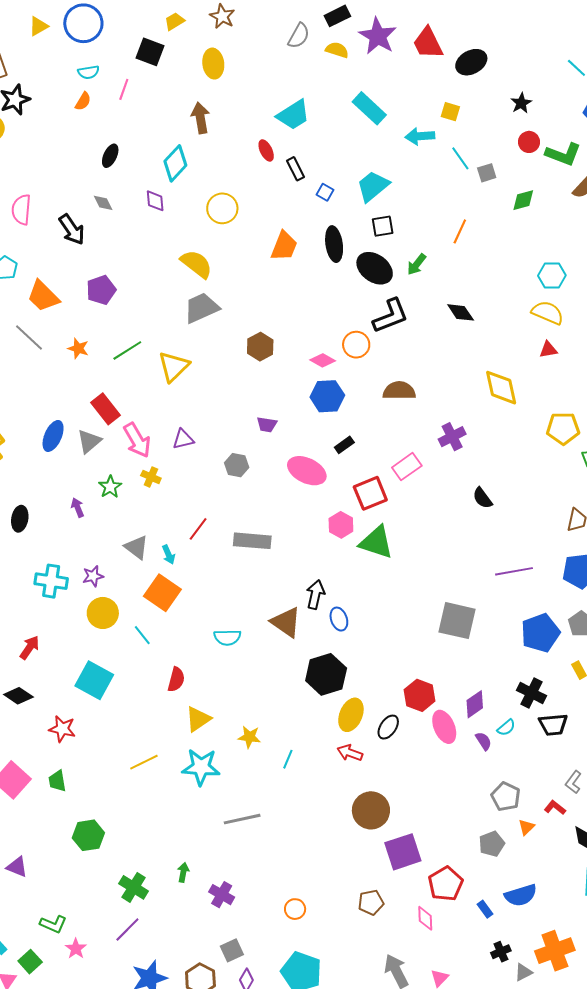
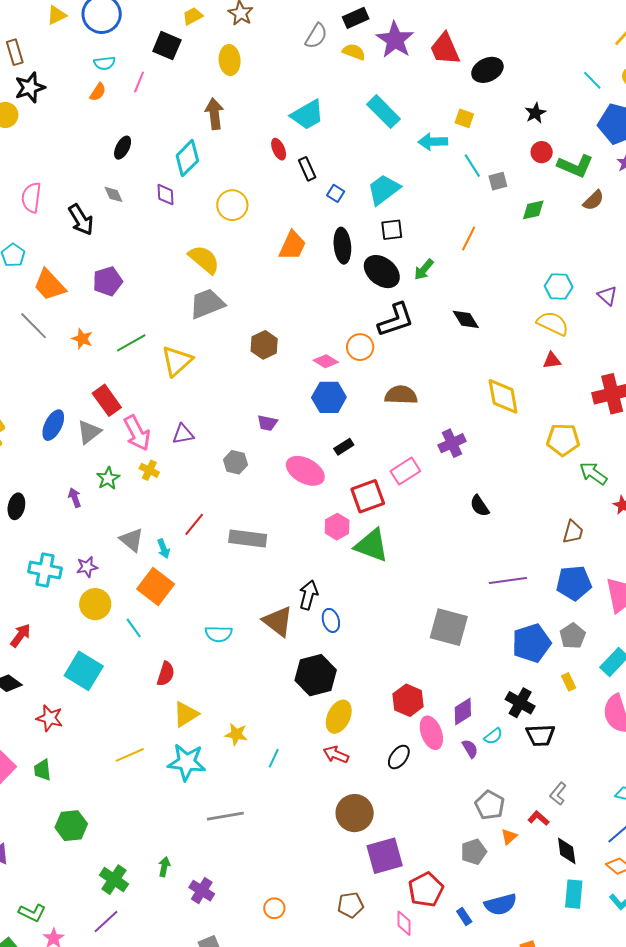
black ellipse: (388, 727) -> (399, 757), moved

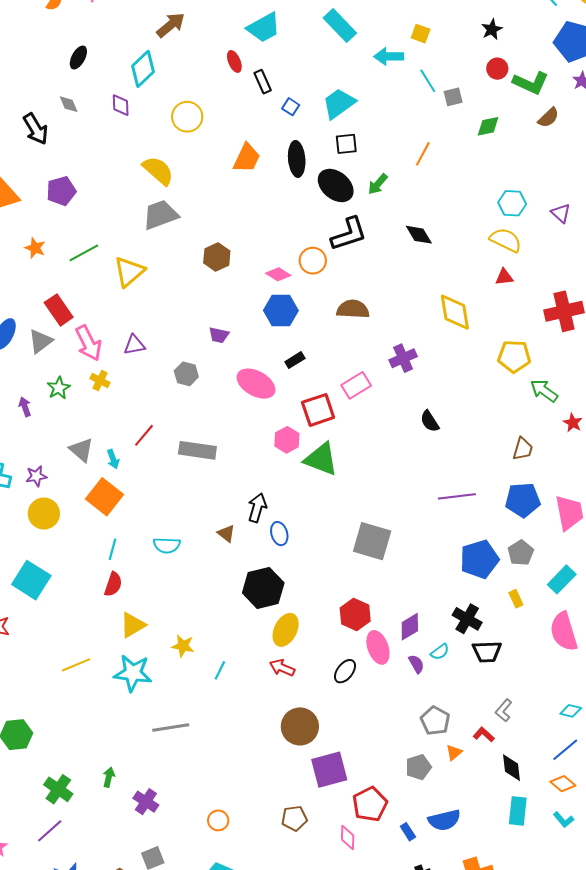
brown arrow: (214, 114) -> (171, 25), turned 56
brown triangle: (278, 621) -> (226, 534), size x0.6
gray square: (449, 627) -> (372, 541), moved
cyan line: (134, 628) -> (113, 549), moved, turned 50

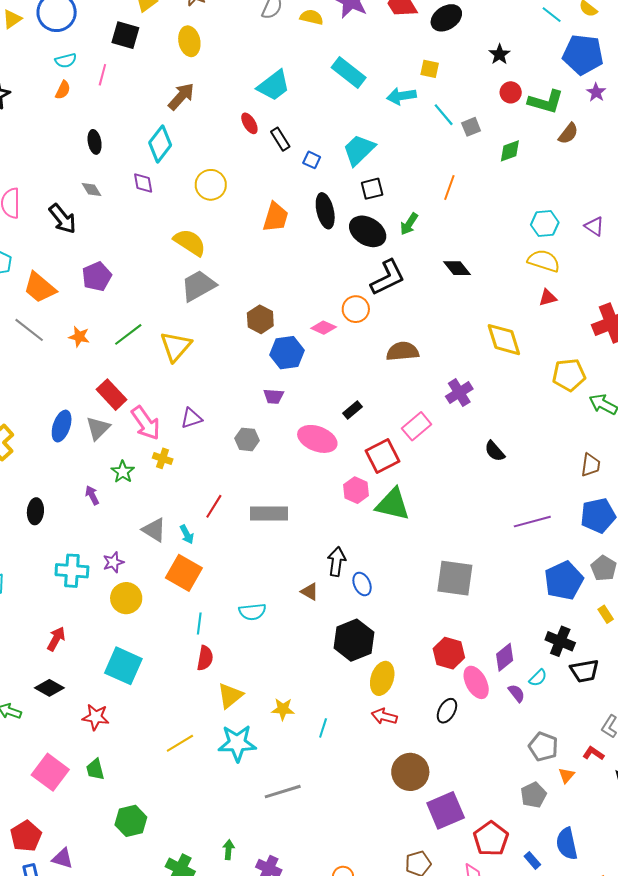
black ellipse: (78, 57) -> (95, 142), turned -30
blue hexagon: (281, 310) -> (287, 353), moved
blue semicircle: (444, 820) -> (567, 844), turned 100

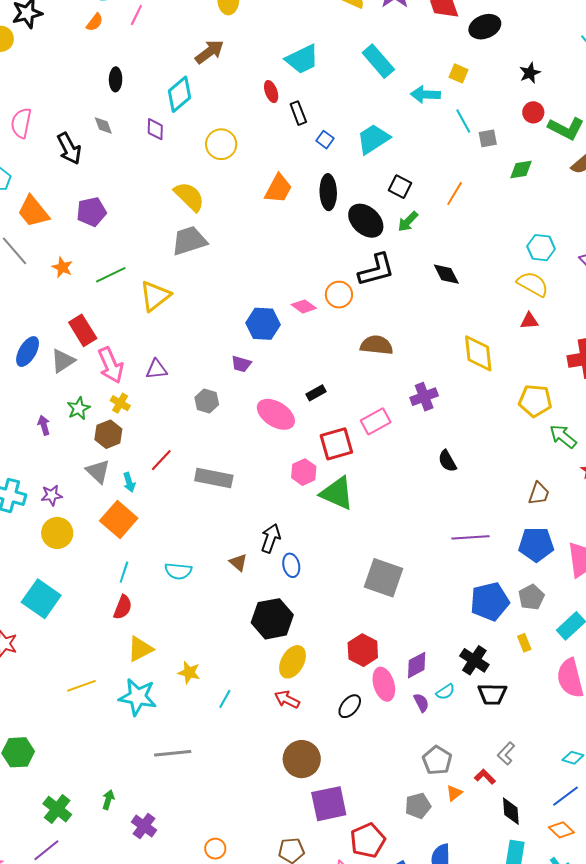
black square: (372, 189) -> (400, 187), moved, turned 30
brown hexagon: (260, 319) -> (108, 434), moved

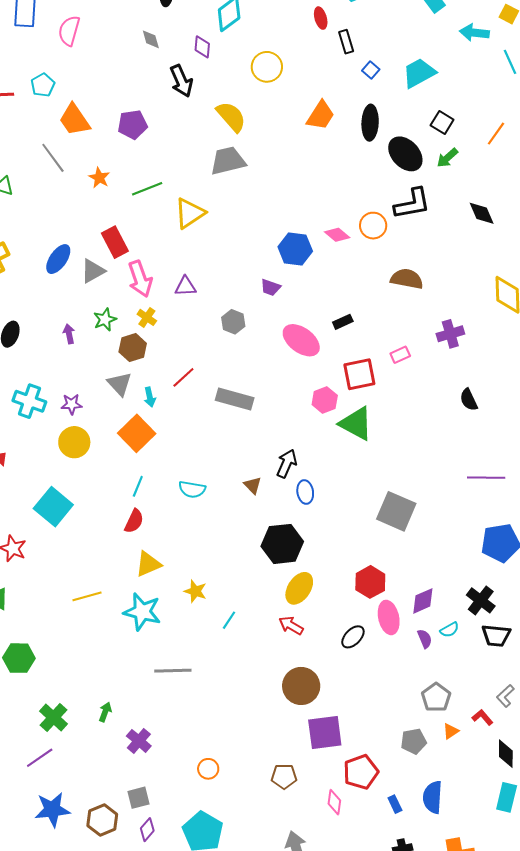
black arrow: (69, 148) -> (181, 81), moved
pink rectangle: (376, 421) -> (400, 355), size x0.7

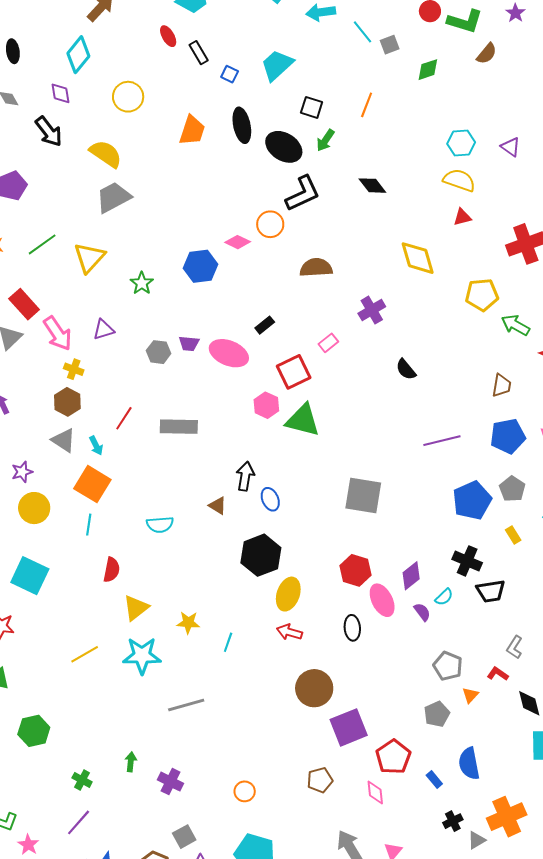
purple trapezoid: (270, 287) -> (189, 343), moved
green star: (105, 320) -> (142, 283), moved
cyan line: (138, 486) -> (89, 525), moved
black ellipse: (353, 637) -> (352, 628), turned -35
green cross: (54, 718) -> (82, 780), size x0.7

